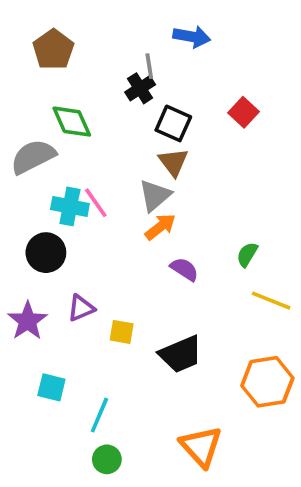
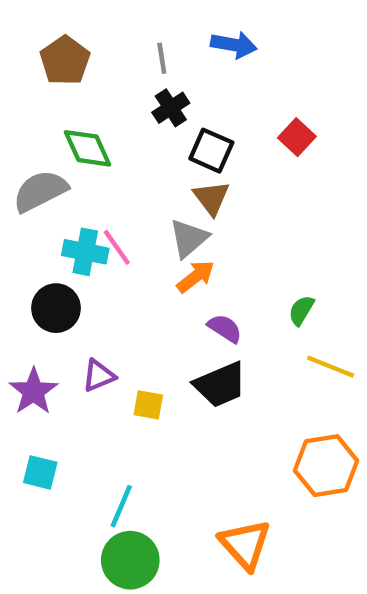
gray line: (149, 66) -> (162, 58), moved
black trapezoid: (181, 354) -> (220, 385), moved
cyan square: (51, 387) -> (40, 472), moved
green circle: (107, 459) -> (130, 560), size x1.6

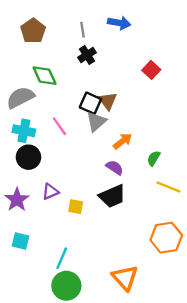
black square: (211, 151) -> (90, 103), moved
cyan cross: (85, 252) -> (24, 131), moved
orange arrow: (196, 277) -> (123, 141), moved

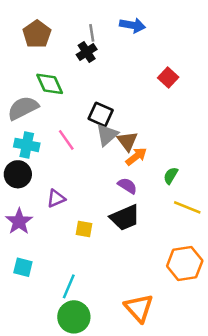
black cross: (87, 55) -> (87, 52), moved
brown triangle: (108, 101) -> (127, 141), moved
black circle: (28, 157) -> (18, 174), moved
purple triangle: (50, 192) -> (56, 198), moved

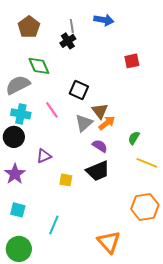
red square: (168, 77) -> (132, 61), turned 35
gray triangle: (107, 135) -> (84, 123), moved
green circle: (74, 317) -> (19, 249), moved

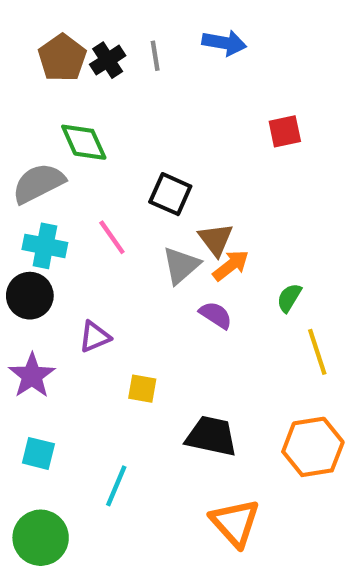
black cross: (68, 41) -> (108, 60), moved
yellow line: (147, 163) -> (317, 352), turned 50
black trapezoid: (98, 171) -> (211, 436), moved, turned -145

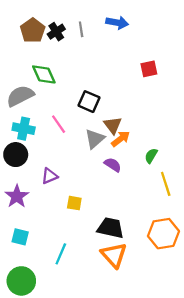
orange triangle: (235, 523) -> (114, 255), moved

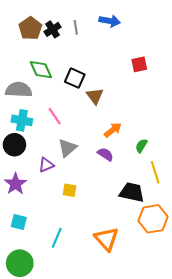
gray semicircle: (20, 96) -> (19, 90), turned 30
black square: (89, 102) -> (75, 78), moved
brown triangle: (113, 125) -> (95, 96), moved
gray triangle: (95, 139) -> (67, 148), moved
black trapezoid: (110, 228) -> (132, 192), moved

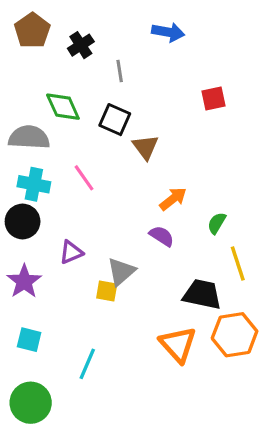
gray line: (76, 27) -> (120, 71), moved
brown pentagon: (30, 28) -> (32, 31), moved
gray triangle: (67, 148) -> (121, 272), moved
orange triangle: (106, 239) -> (178, 344), moved

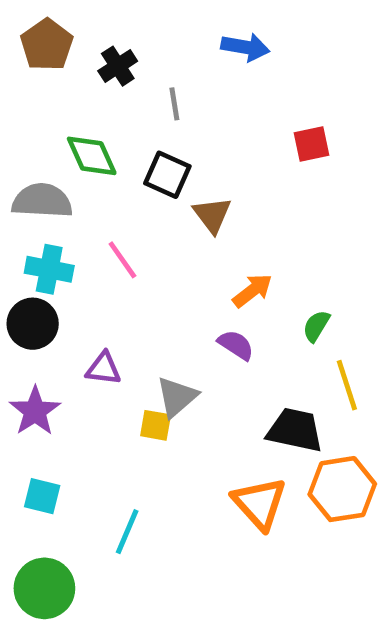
purple triangle: (71, 252) -> (104, 369), turned 30

